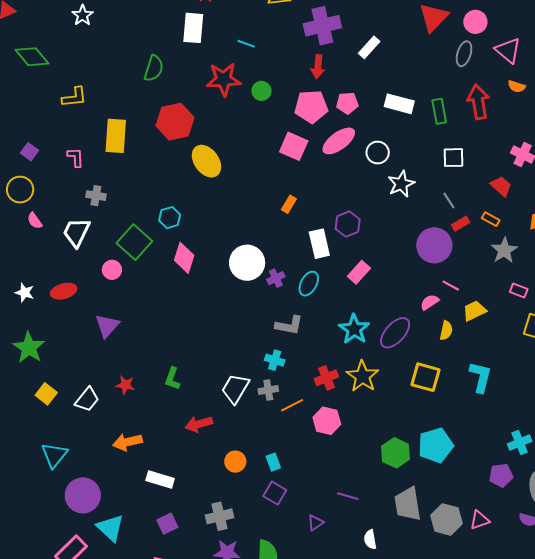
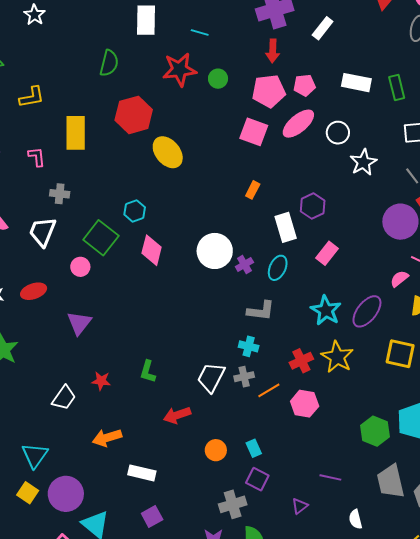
yellow square: (46, 394) -> (28, 493), moved
gray cross: (220, 516) -> (233, 504), moved

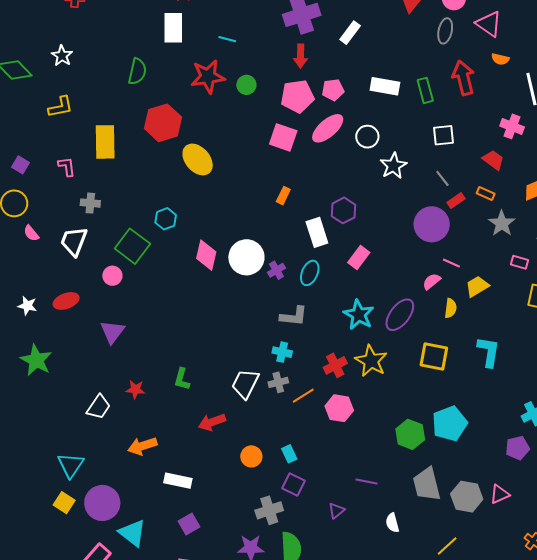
white star: (35, 15) -> (62, 56), moved
pink diamond: (152, 250) -> (206, 255), moved

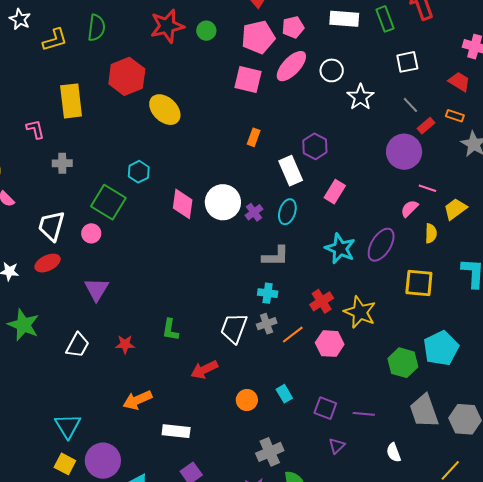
yellow L-shape: (61, 107) -> (55, 40), moved
white trapezoid: (74, 241) -> (51, 226), moved
yellow star: (371, 361) -> (360, 312), moved
white trapezoid: (99, 407) -> (78, 345), moved
purple square: (293, 485) -> (325, 408), moved

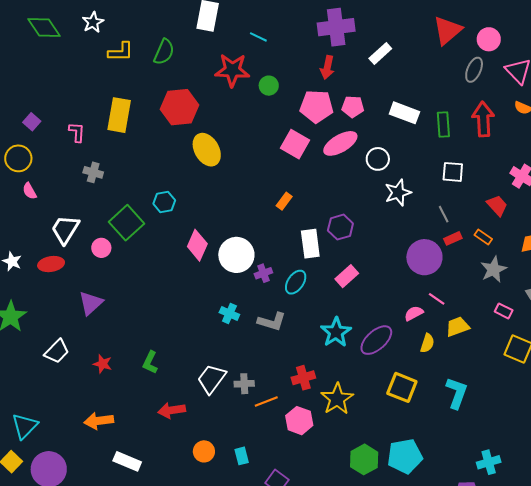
cyan cross: (268, 293) -> (229, 313), moved

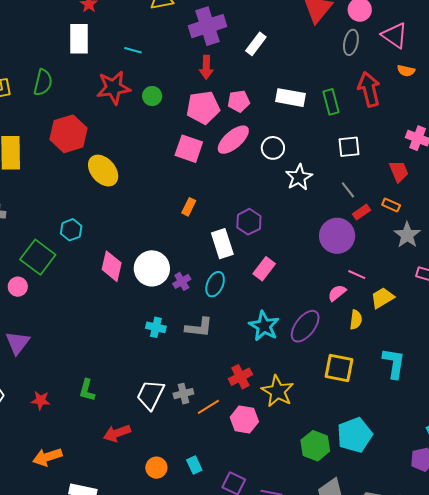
red trapezoid: (497, 205) -> (399, 171), turned 30

